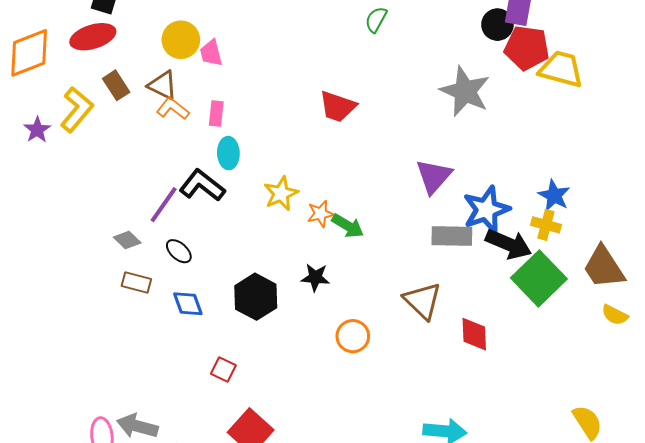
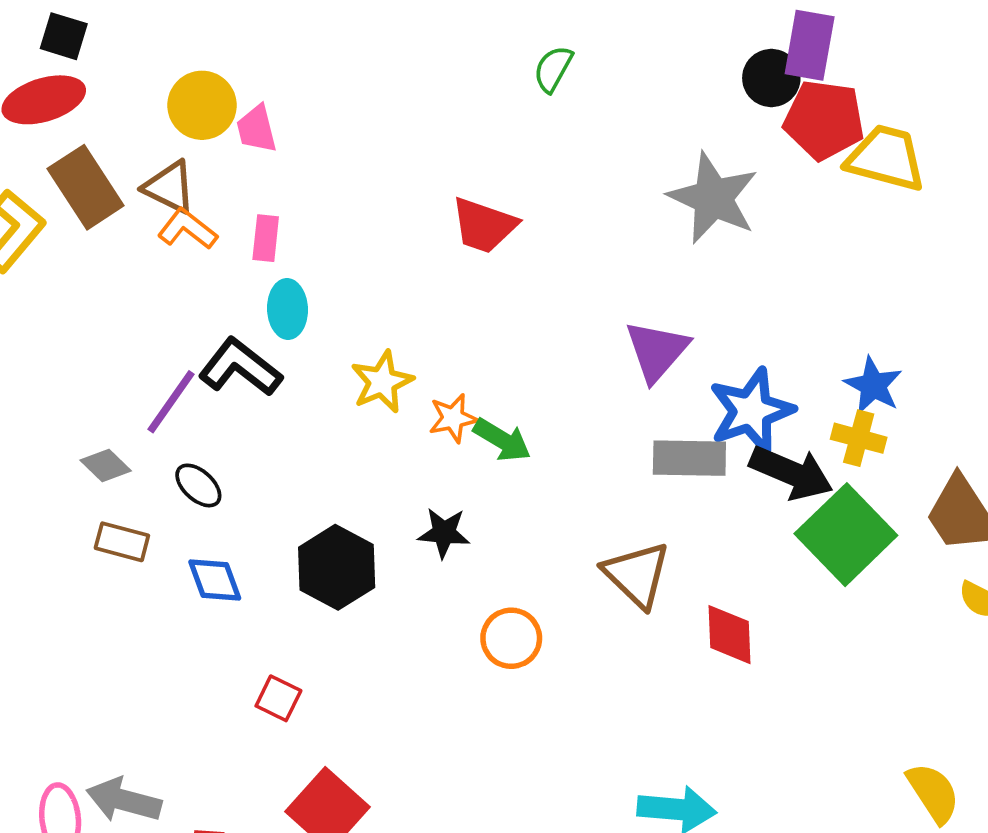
brown rectangle: (116, 85) -> (86, 187), size x1.5

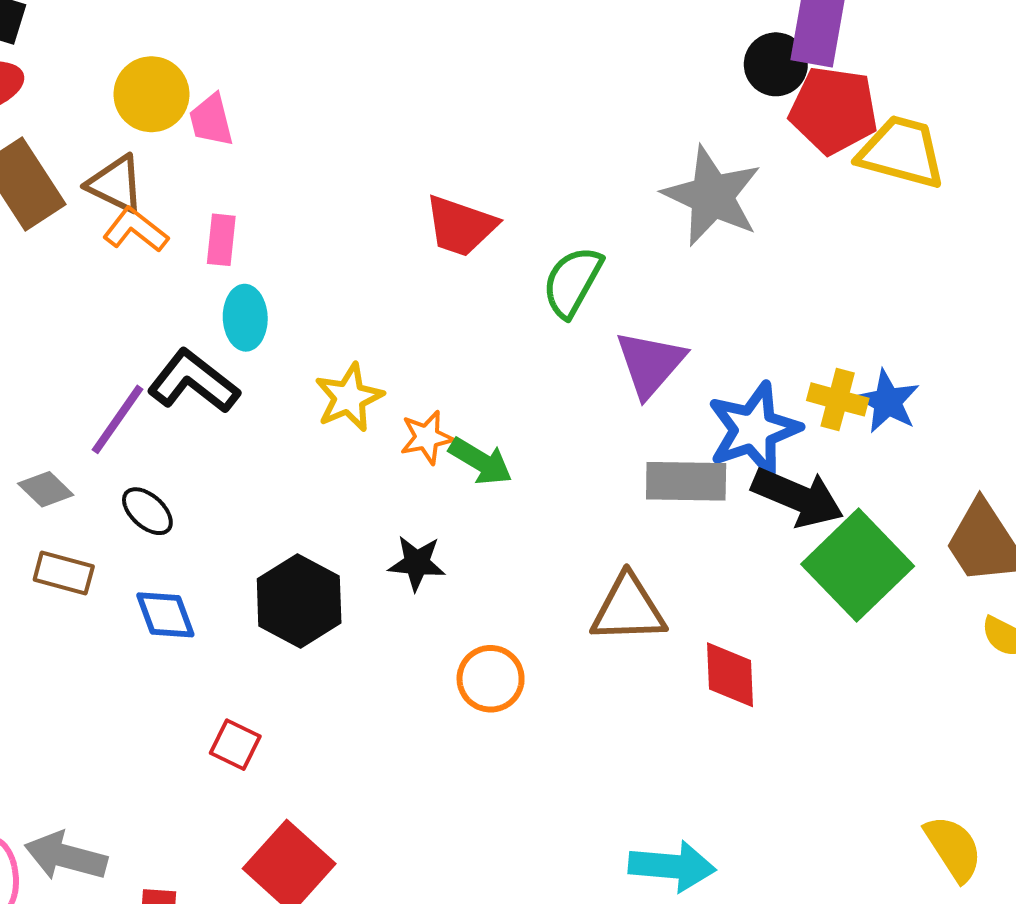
green semicircle: (553, 69) -> (572, 282), moved, size x1.4
yellow cross: (859, 438) -> (838, 399), moved
brown triangle: (637, 575) -> (628, 609), turned -46

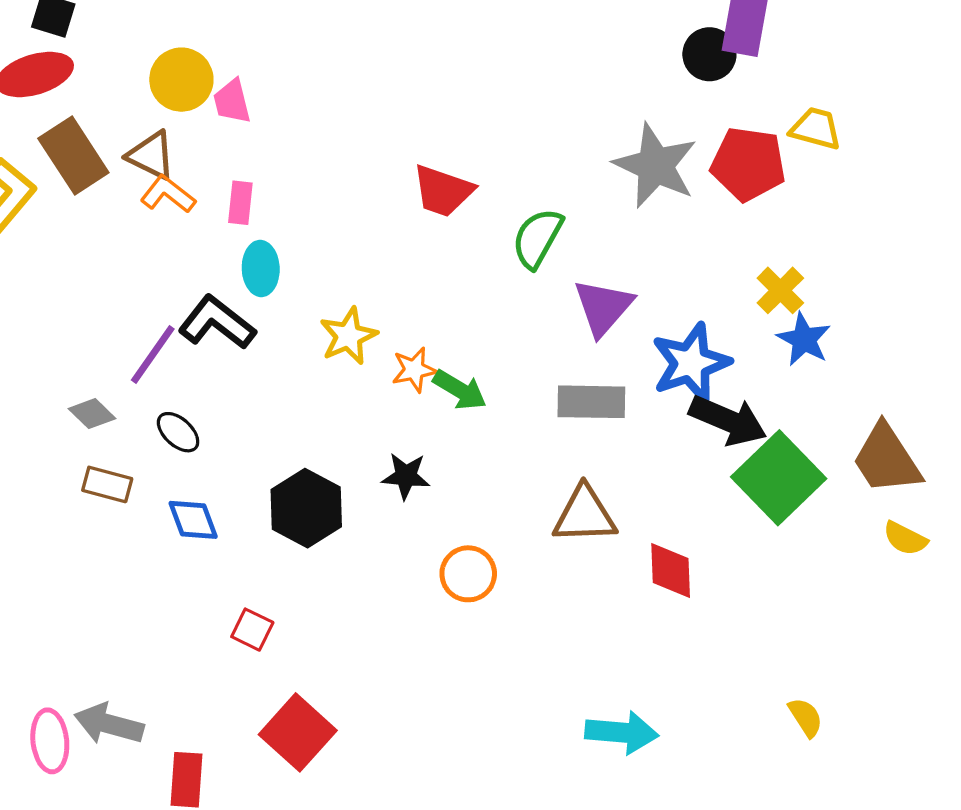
red pentagon: (834, 110) -> (748, 164), moved
yellow trapezoid: (901, 152) -> (816, 128), size x0.7
yellow cross: (838, 399) -> (780, 290), moved, turned 30
gray rectangle: (686, 481) -> (591, 402), moved
yellow semicircle: (953, 848) -> (806, 717), moved, size x0.7

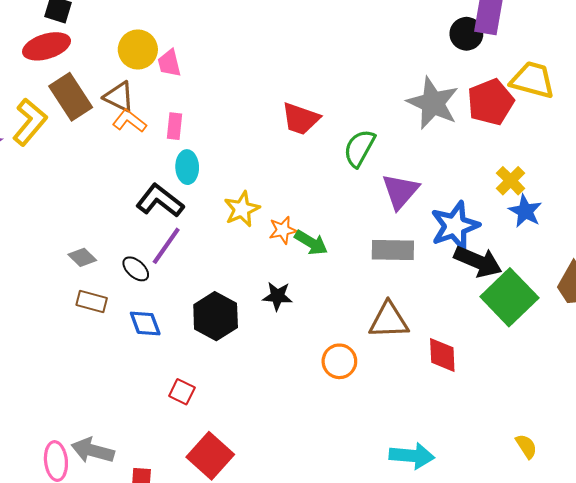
yellow trapezoid: (816, 128) -> (533, 80), size x1.4
red pentagon: (748, 164) -> (491, 102), turned -30
purple line: (153, 355) -> (166, 246), moved
orange circle: (468, 574) -> (339, 361), moved

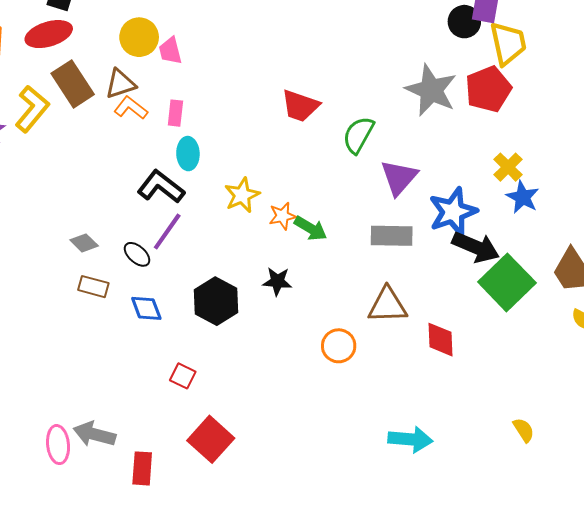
yellow trapezoid: (533, 80) -> (508, 43), moved, turned 63
brown triangle: (119, 97) -> (120, 84), turned -44

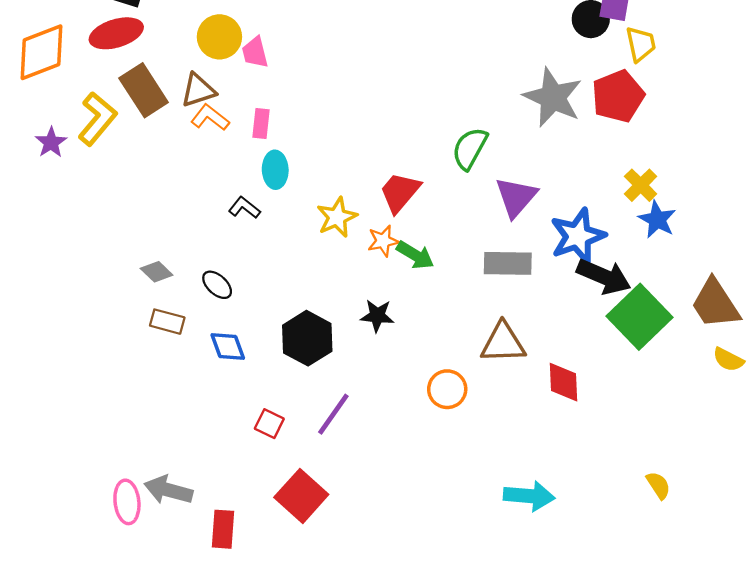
yellow trapezoid: (508, 43) -> (641, 44), size x0.7
red trapezoid: (300, 106) -> (400, 192), moved, turned 111
black L-shape: (161, 187) -> (244, 208), size x0.6
purple line: (167, 231) -> (333, 414), moved

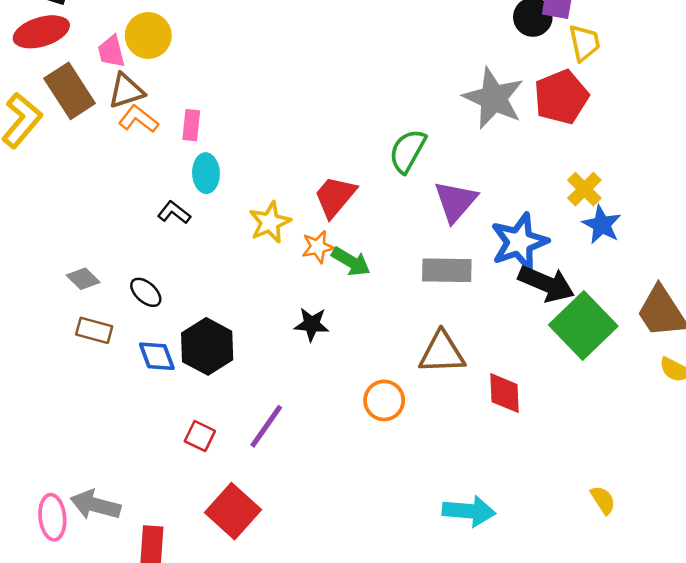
pink trapezoid: (255, 52) -> (111, 51), moved
black hexagon: (307, 338) -> (207, 346), moved

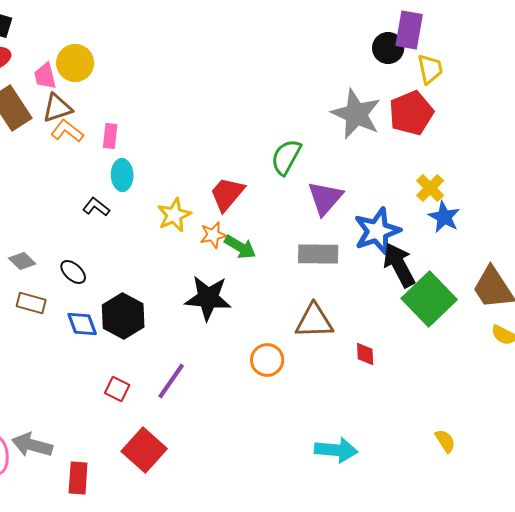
black arrow: (546, 284) -> (399, 265), turned -141
black star: (312, 324) -> (208, 298), size x1.6
red diamond: (505, 393) -> (365, 354), size x0.7

